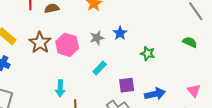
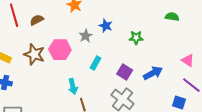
purple square: (127, 85) -> (125, 72), turned -35
cyan arrow: (60, 88) -> (73, 86), moved

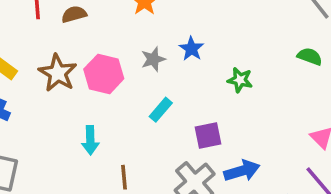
purple square: (125, 72) -> (208, 136), turned 35
blue arrow: (153, 73) -> (242, 171), moved
cyan arrow: (73, 86) -> (90, 140), moved

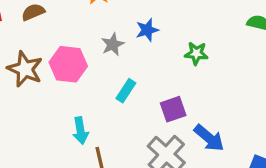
blue star: (191, 49) -> (147, 30), turned 30
cyan arrow: (90, 140) -> (80, 131), moved
blue arrow: (242, 171) -> (209, 138), turned 64

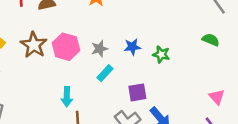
blue star: (147, 30) -> (132, 47), moved
gray star: (113, 44) -> (99, 49), moved

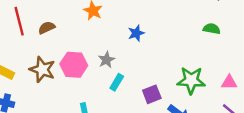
blue star: (132, 47) -> (136, 33), moved
green star: (161, 54) -> (191, 80), moved, size x1.6
pink triangle: (217, 97) -> (229, 82), turned -35

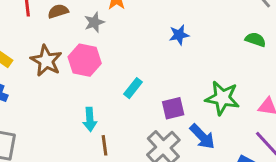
blue star: (136, 33) -> (179, 35), moved
gray star: (106, 60) -> (94, 22), moved

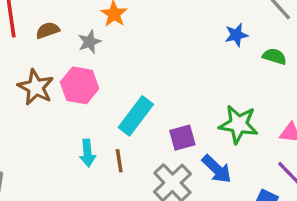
blue star: (179, 35) -> (236, 35), moved
cyan rectangle: (133, 88) -> (136, 116), size x1.6
brown line: (104, 145) -> (119, 161), moved

